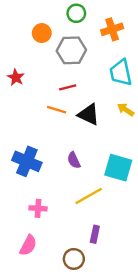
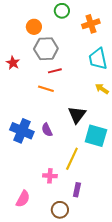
gray hexagon: (71, 50) -> (46, 49), moved
black triangle: (89, 115) -> (77, 115), moved, turned 42
purple semicircle: (74, 160) -> (47, 130), moved
yellow line: (89, 196) -> (72, 159), turned -35
pink cross: (38, 208) -> (50, 176), moved

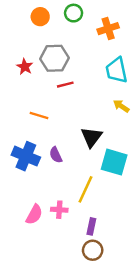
orange circle: (34, 27) -> (40, 17), moved
red star: (13, 63) -> (25, 67), moved
orange line: (46, 89) -> (39, 116), moved
pink semicircle: (23, 199) -> (34, 214), moved
brown circle: (60, 210) -> (93, 250), moved

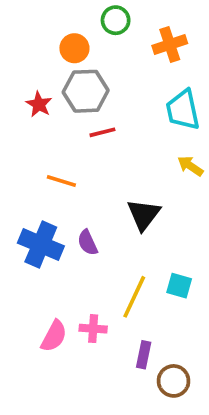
orange circle: (40, 17) -> (74, 48), moved
cyan square: (114, 162) -> (179, 286), moved, size x0.6
brown circle: (93, 250) -> (174, 381), moved

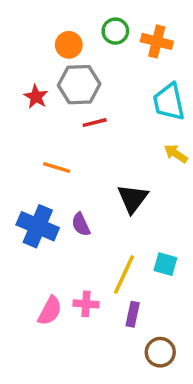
green circle: (116, 20) -> (115, 31), moved
orange cross: (170, 44) -> (157, 41), turned 32
purple rectangle: (144, 355) -> (133, 314), moved

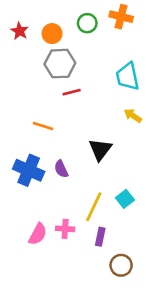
orange cross: (157, 41) -> (121, 17), moved
red star: (36, 97) -> (20, 31), moved
cyan square: (165, 264) -> (125, 199), turned 36

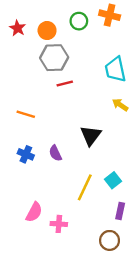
orange line: (43, 126) -> (26, 114), moved
blue cross: (29, 170) -> (26, 154), size x0.6
pink cross: (65, 229) -> (59, 224), moved
purple rectangle: (100, 237) -> (120, 211), moved

